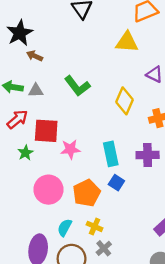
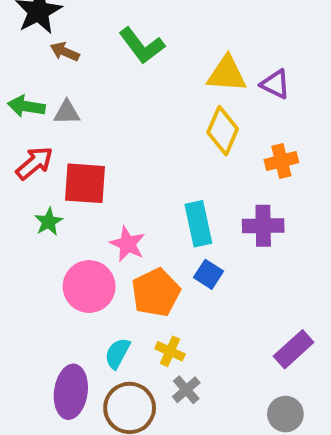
yellow triangle: (127, 42) -> (227, 74), moved
green L-shape: (77, 86) -> (142, 46), moved
pink star: (70, 149) -> (128, 244), moved, turned 30

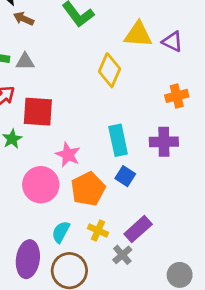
yellow diamond: (223, 131) -> (109, 70), moved
purple rectangle: (294, 349) -> (138, 229), moved
gray cross: (186, 390) -> (122, 255), moved

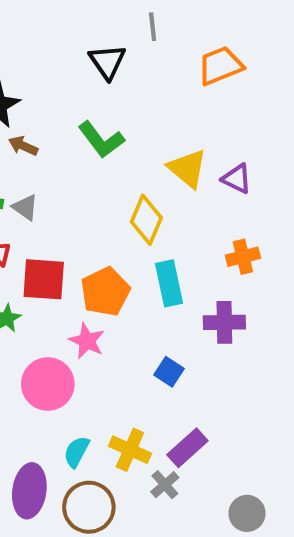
yellow triangle: (138, 34) -> (187, 168), turned 36
gray triangle: (25, 62) -> (25, 207), turned 36
cyan rectangle: (118, 140) -> (169, 283), moved
orange pentagon: (88, 189) -> (105, 292), moved
yellow cross: (98, 231) -> (130, 450), size x1.4

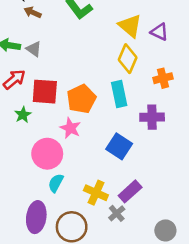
yellow diamond: (146, 220) -> (128, 59), moved
blue square: (169, 372) -> (119, 146), size x1.5
cyan semicircle: (77, 452) -> (56, 183), moved

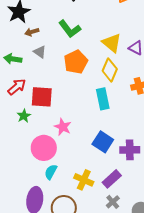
brown arrow: (33, 12) -> (32, 32), turned -40
gray triangle: (34, 49) -> (40, 52), moved
orange pentagon: (81, 99) -> (76, 62), moved
purple cross: (152, 117) -> (130, 150), moved
gray cross: (117, 213) -> (113, 202), moved

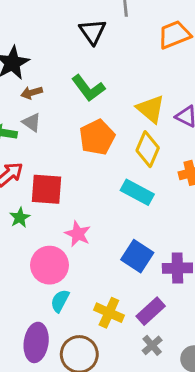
gray triangle: (40, 52) -> (32, 122), moved
cyan rectangle: (103, 99) -> (137, 192), turned -50

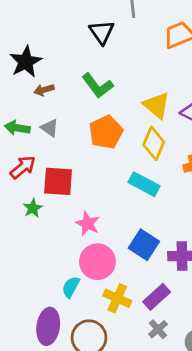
gray triangle: (32, 122) -> (50, 128), moved
pink circle: (50, 265) -> (97, 262), moved

